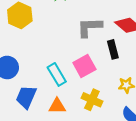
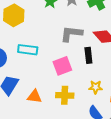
cyan rectangle: (57, 74) -> (28, 50), moved, turned -60
yellow cross: (92, 100) -> (65, 95), turned -30

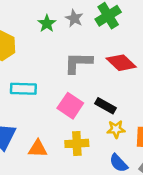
black rectangle: (88, 55) -> (106, 106), moved, turned -49
pink square: (62, 66) -> (70, 106), turned -30

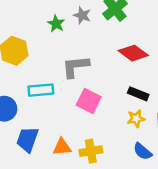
gray L-shape: (78, 63) -> (75, 67), moved
black rectangle: (106, 106) -> (138, 94), moved
yellow cross: (77, 143) -> (91, 151), moved

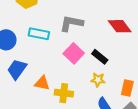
black rectangle: (138, 94) -> (100, 57), moved
yellow star: (136, 119) -> (98, 80), moved

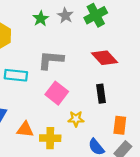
black rectangle: (100, 57) -> (101, 94), moved, turned 49
yellow star: (98, 80) -> (76, 119), moved

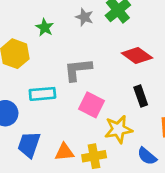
green star: (41, 19) -> (45, 27), moved
yellow star: (76, 119) -> (118, 129), size x1.5

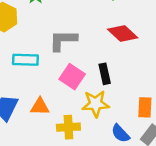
black rectangle: (141, 96) -> (105, 74), moved
orange triangle: (64, 152) -> (40, 106), moved

